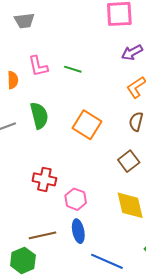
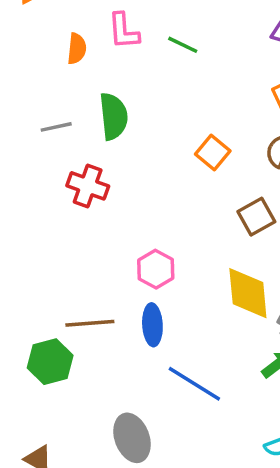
orange square: (87, 125) -> (213, 152), moved, size x0.7
red cross: (44, 179) -> (88, 186), moved

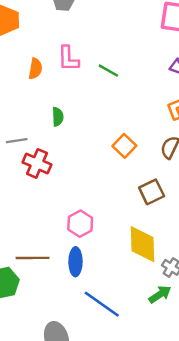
green semicircle: (113, 116) -> (58, 117), size x0.6
gray line: (56, 127) -> (17, 141), moved

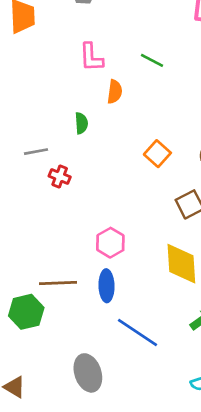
orange semicircle: (35, 69) -> (115, 92), moved
green line: (108, 71) -> (152, 60), moved
red cross: (37, 163) -> (60, 176), size x0.7

